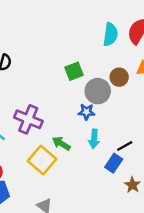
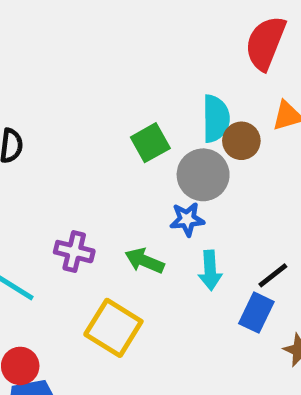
cyan semicircle: (110, 34) -> (216, 119), moved
purple cross: (28, 119) -> (74, 252), size x0.7
green arrow: (61, 143) -> (145, 261), moved

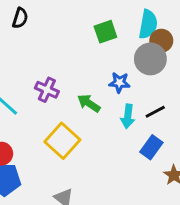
gray circle: (203, 175) -> (150, 59), moved
black line: (273, 275) -> (155, 112), moved

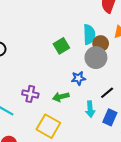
green arrow: (89, 103) -> (61, 97), turned -35
cyan arrow: (128, 116) -> (90, 109), moved

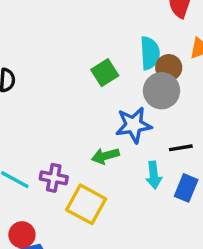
blue star: (78, 78) -> (134, 125), size x1.5
black line: (107, 93) -> (181, 148), turned 32
purple cross: (30, 94) -> (54, 178), moved

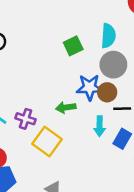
brown circle: (169, 68) -> (107, 92), moved

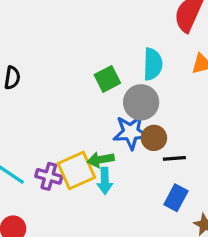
gray circle: (113, 65) -> (141, 102), moved
cyan arrow: (100, 126) -> (105, 181), moved
yellow square: (47, 141) -> (76, 170), moved, turned 32

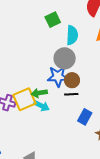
green square: (107, 79) -> (53, 20), moved
black line: (174, 158) -> (71, 94), moved
cyan arrow: (105, 181) -> (42, 106), turned -63

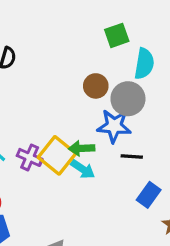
brown circle: (72, 80) -> (96, 86), moved
yellow square: (24, 99) -> (57, 155), turned -35

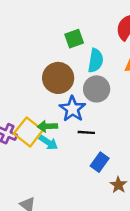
brown circle: (96, 86) -> (58, 78), size x1.6
gray circle: (128, 99) -> (97, 89), moved
blue star: (114, 126) -> (72, 109), turned 30

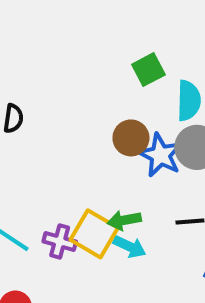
brown circle: (58, 78) -> (131, 138), size x0.7
blue star: (72, 109) -> (160, 155), moved

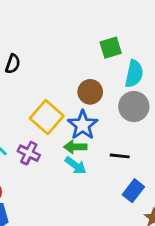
blue star: (160, 155) -> (83, 125), moved
yellow square: (94, 234) -> (47, 117), moved

